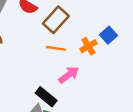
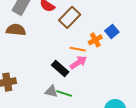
orange line: (56, 48) -> (78, 49), moved
black rectangle: (46, 97) -> (60, 69), moved

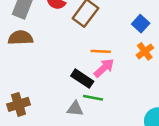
orange cross: (95, 40) -> (145, 51), moved
green line: (64, 94) -> (93, 98), moved

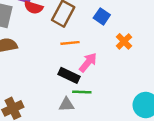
blue square: (141, 24) -> (102, 16), moved
orange line: (101, 51) -> (70, 43), moved

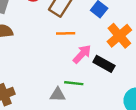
orange cross: (124, 41) -> (119, 36), size x1.5
black rectangle: (69, 75) -> (104, 64), moved

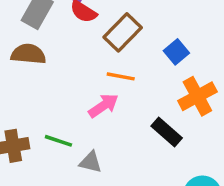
pink arrow: (82, 54) -> (103, 106), moved
green line: (74, 83) -> (58, 141), moved

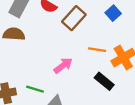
blue square: (176, 52) -> (113, 13), moved
orange line: (121, 76) -> (97, 50), moved

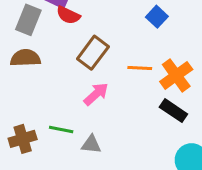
brown rectangle: (74, 18) -> (93, 53), moved
black rectangle: (104, 81) -> (173, 111), moved

